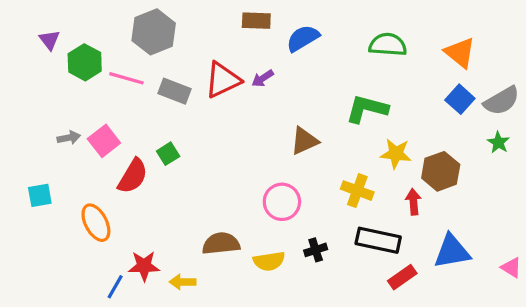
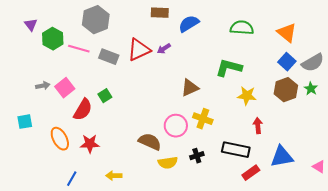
brown hexagon: (441, 171) -> (286, 90), moved
yellow cross: (357, 191) -> (203, 119), moved
brown semicircle: (221, 243) -> (150, 142), moved, turned 30
red star: (144, 266) -> (90, 144), moved

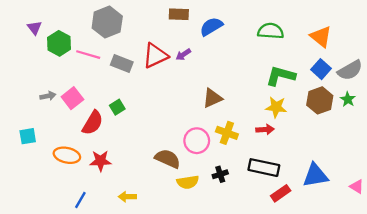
green L-shape: (229, 68) -> (281, 76), moved
red arrow: (258, 126) -> (265, 130), moved, turned 91
orange ellipse: (60, 139) -> (67, 155), turned -50

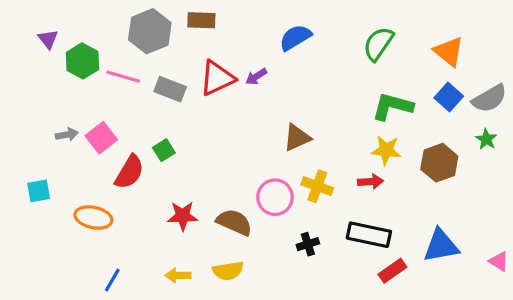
brown rectangle: (179, 14) -> (201, 20), moved
green semicircle: (271, 31) -> (378, 44), turned -60
brown hexagon: (320, 100) -> (439, 163), moved
red star: (100, 161) -> (183, 216), moved
yellow semicircle: (188, 182) -> (228, 271), moved

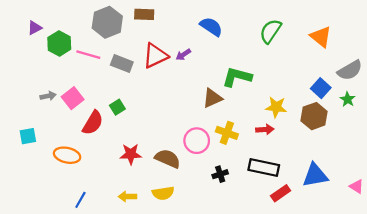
blue semicircle: (295, 37) -> (211, 27), turned 65
purple triangle: (48, 39) -> (35, 28), turned 40
blue square: (449, 97) -> (321, 88), moved
green L-shape: (392, 106) -> (237, 77), moved

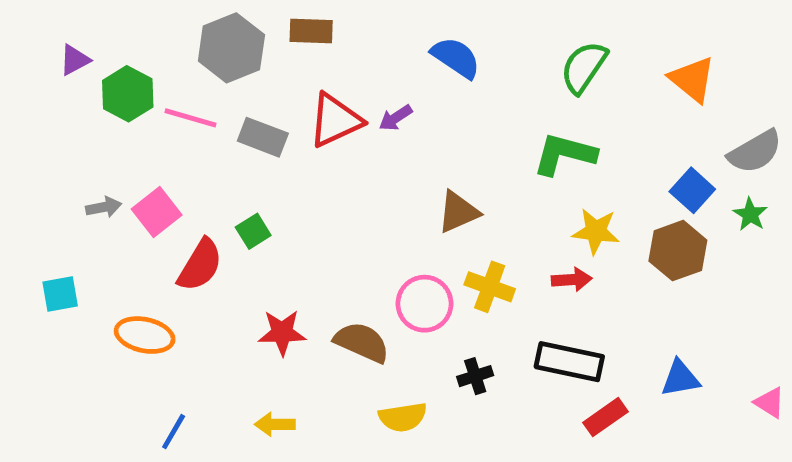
green L-shape: (237, 77) -> (564, 154), moved
blue triangle: (315, 175) -> (680, 378), size x0.7
yellow semicircle: (163, 193) -> (403, 417), moved

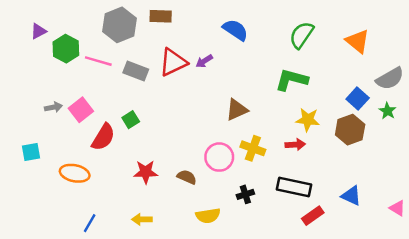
brown semicircle: (362, 342) -> (187, 177), size x0.7
blue triangle: (680, 378) -> (351, 196), turned 35

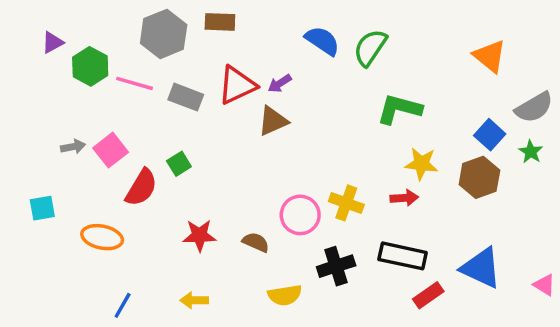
green semicircle: (301, 35) -> (370, 48), moved
brown triangle: (237, 110) -> (273, 121), moved
black cross: (245, 194) -> (336, 266), size x1.5
blue triangle: (351, 196) -> (481, 268), size x1.5

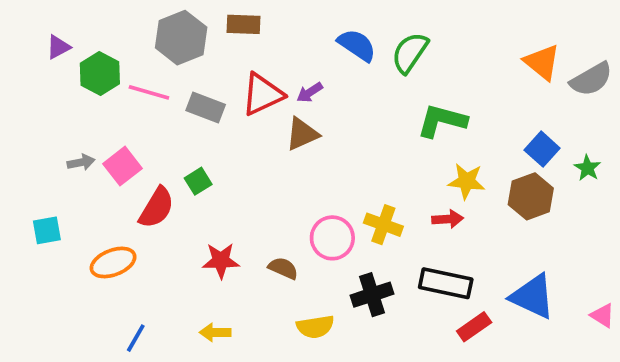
gray semicircle: (534, 107) -> (591, 79), moved
orange ellipse: (102, 237) -> (113, 262), turned -33

